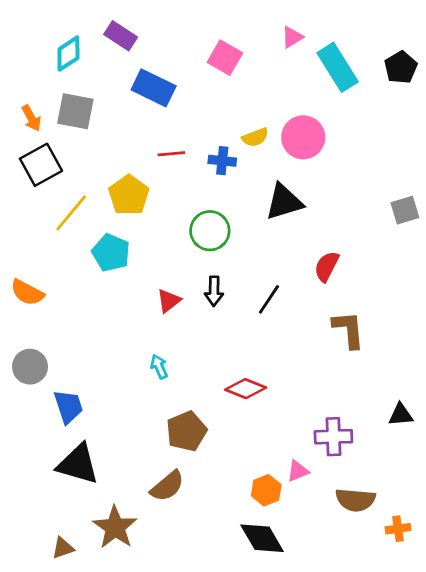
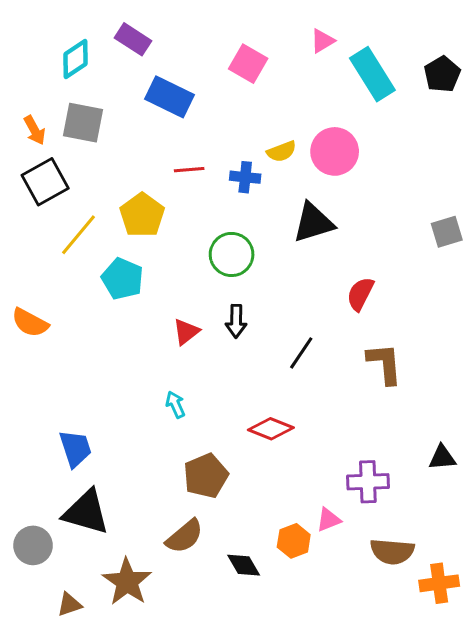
black line: (269, 299) -> (301, 353), moved
gray circle: (30, 367) -> (33, 545), moved
orange cross: (398, 529) -> (439, 583), size x1.4
black diamond: (262, 538) -> (244, 565), moved, size x0.7

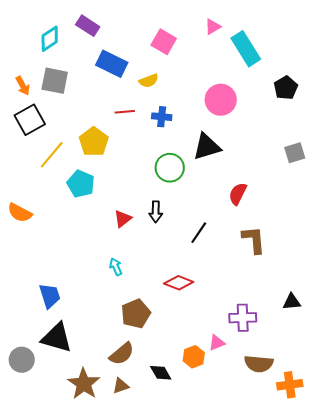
black pentagon: (442, 74) -> (286, 88), moved
yellow semicircle: (282, 151) -> (149, 81), moved
green circle: (232, 254) -> (170, 168), moved
brown triangle: (69, 605) -> (121, 386), moved

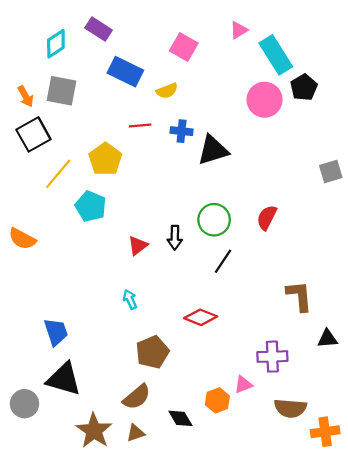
black pentagon: (286, 88) -> (304, 87), moved
pink circle: (221, 100) -> (265, 100), moved
black triangle: (207, 147) -> (213, 150), moved
green circle: (170, 168) -> (214, 220), moved
brown L-shape: (254, 240) -> (299, 296), moved

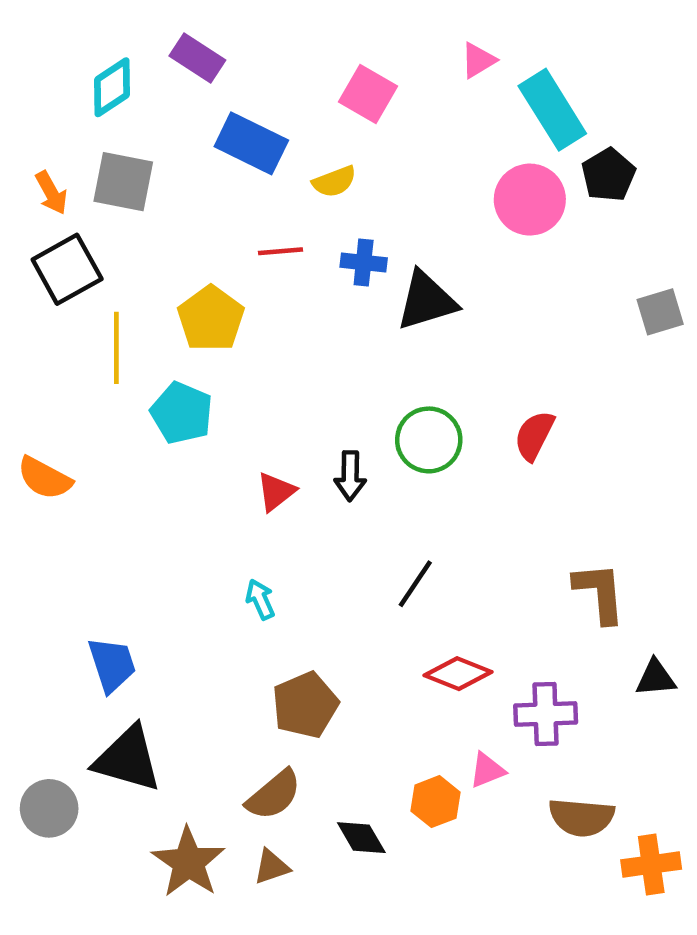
gray square: (331, 172) -> (660, 312), moved
yellow line: (58, 174) -> (116, 348), turned -40
black line: (223, 261) -> (415, 584), moved
red diamond: (201, 317) -> (458, 674), moved

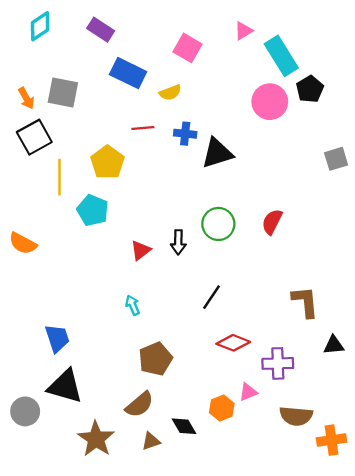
cyan diamond: (112, 87) -> (40, 26), moved
brown triangle: (271, 867) -> (151, 441), moved

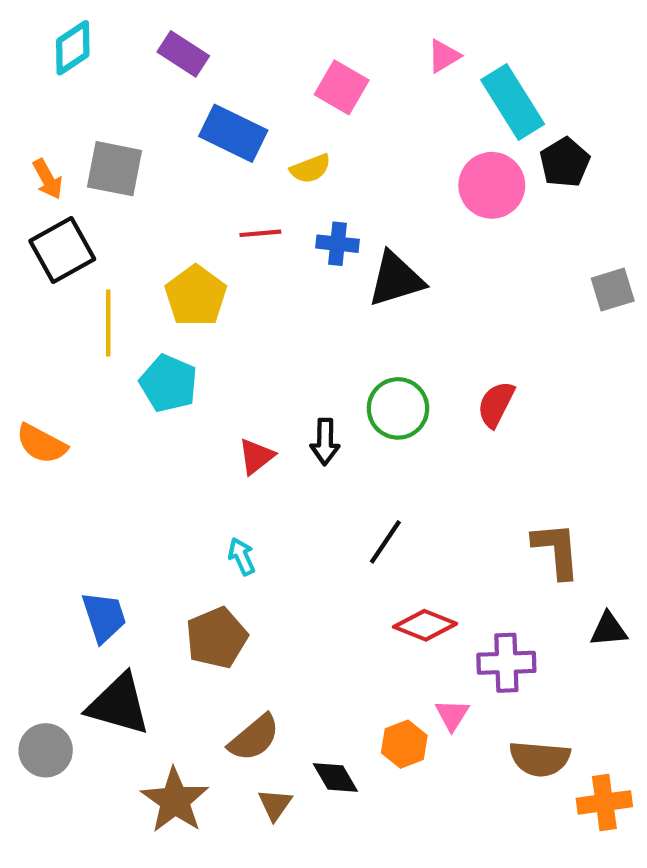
brown pentagon: (155, 359) -> (217, 638), moved
pink triangle: (248, 392) -> (452, 715), turned -36
brown triangle: (151, 441) -> (275, 805), turned -36

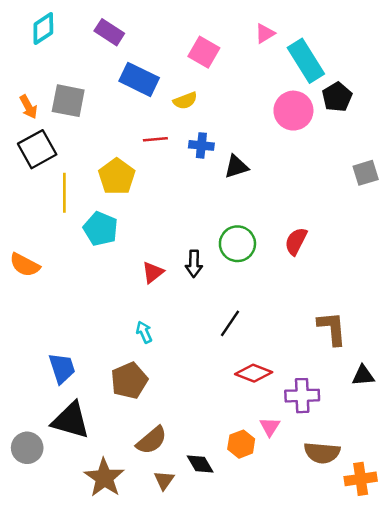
black triangle: (396, 279) -> (236, 167), size x0.7

